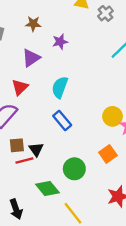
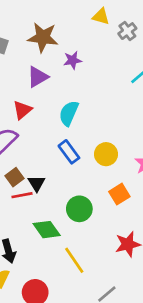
brown star: (33, 24) -> (43, 37), size x1.6
yellow circle: (113, 116) -> (106, 154), moved
brown square: (17, 145) -> (14, 177), turned -35

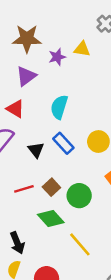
yellow triangle: (101, 16) -> (82, 49), moved
red triangle: (22, 110) -> (15, 109), turned -42
brown square: (14, 177) -> (51, 187), moved
black triangle: (37, 183) -> (36, 150), moved

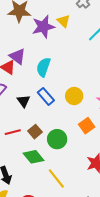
yellow triangle: (82, 49) -> (64, 21), turned 32
purple star: (57, 57) -> (43, 27), size x1.6
purple triangle: (26, 76) -> (17, 56), moved, turned -48

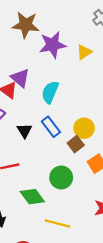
yellow triangle: (64, 21) -> (84, 52), moved, turned 40
brown square: (35, 132) -> (76, 144), moved
yellow line: (56, 178) -> (58, 224), turned -40

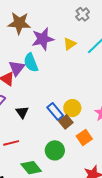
purple triangle: (20, 78) -> (17, 68), turned 30
cyan semicircle: (50, 92) -> (31, 63), moved, turned -42
blue rectangle: (51, 127) -> (55, 111), moved

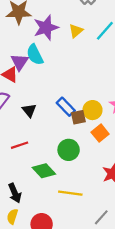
yellow circle: (72, 108) -> (92, 110), moved
brown square: (66, 122) -> (78, 117), turned 32

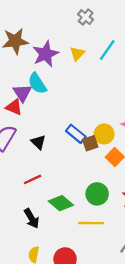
green circle: (69, 150) -> (97, 194), moved
black arrow: (15, 193) -> (32, 218), moved

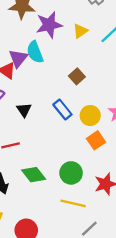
brown square: (90, 143) -> (77, 76), moved, turned -35
yellow line: (91, 223) -> (73, 203), moved

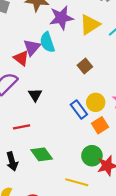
yellow triangle: (80, 31) -> (90, 25), size x1.5
blue rectangle: (62, 109) -> (79, 109), moved
green circle: (71, 173) -> (92, 156), moved

